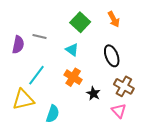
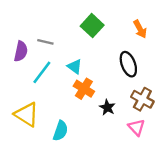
orange arrow: (114, 19) -> (140, 29), moved
cyan triangle: (72, 50) -> (75, 66), moved
cyan line: (36, 75) -> (42, 72), moved
yellow triangle: (23, 100) -> (27, 114), turned 45

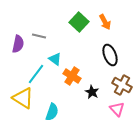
orange arrow: (140, 29) -> (105, 22), moved
cyan triangle: (75, 66) -> (55, 59), moved
cyan line: (42, 72) -> (36, 74), moved

